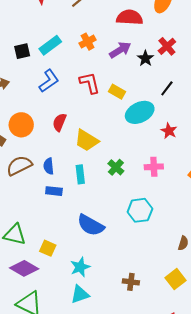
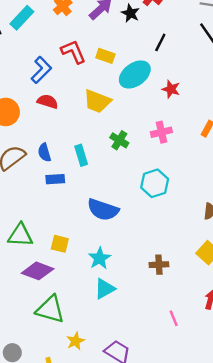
blue L-shape: (49, 81) -> (41, 70), moved
red semicircle: (59, 122) -> (48, 101), turned 96
yellow trapezoid: (87, 140) -> (97, 101), moved

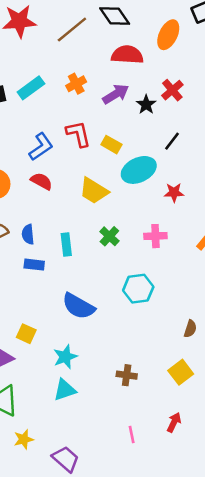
red star: (171, 89) -> (174, 193), turned -30

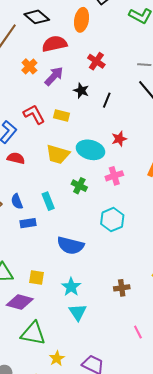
orange cross: (76, 84) -> (29, 66), moved
black star: (146, 105) -> (81, 91), moved
cyan ellipse: (139, 170) -> (90, 150), moved, turned 56
cyan triangle: (65, 390) -> (78, 312), turned -30

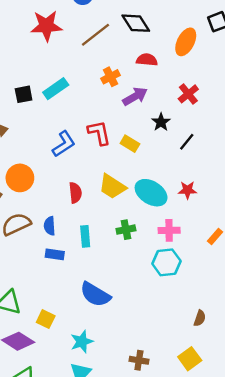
red semicircle: (55, 44) -> (147, 60), size x0.7
red semicircle: (16, 158) -> (75, 193), moved, turned 54
green cross: (79, 186) -> (126, 230), turned 35
cyan hexagon: (112, 220) -> (166, 262), moved

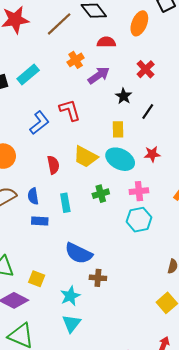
yellow rectangle: (130, 144) -> (118, 129), moved, turned 63
brown cross: (139, 360) -> (98, 278), moved

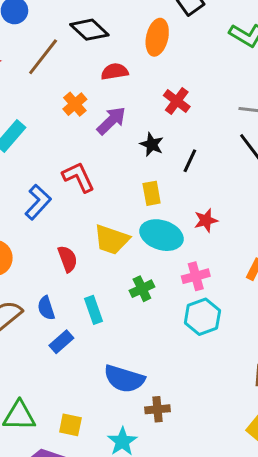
blue rectangle: (40, 221) -> (61, 342), turned -35

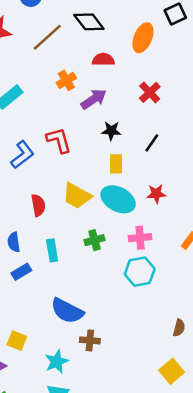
black star: (152, 144) -> (111, 131), moved, turned -30

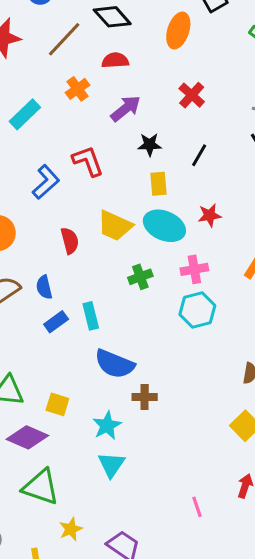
red semicircle: (103, 60) -> (115, 60), moved
orange cross: (66, 80) -> (78, 89), moved
cyan rectangle: (52, 250) -> (91, 316), moved

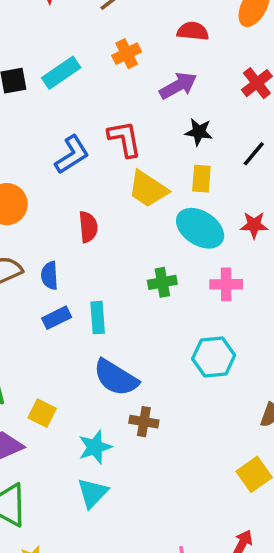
red semicircle: (115, 60) -> (193, 31), moved
yellow trapezoid: (115, 226) -> (148, 189), moved
cyan hexagon: (197, 310) -> (214, 357), moved

